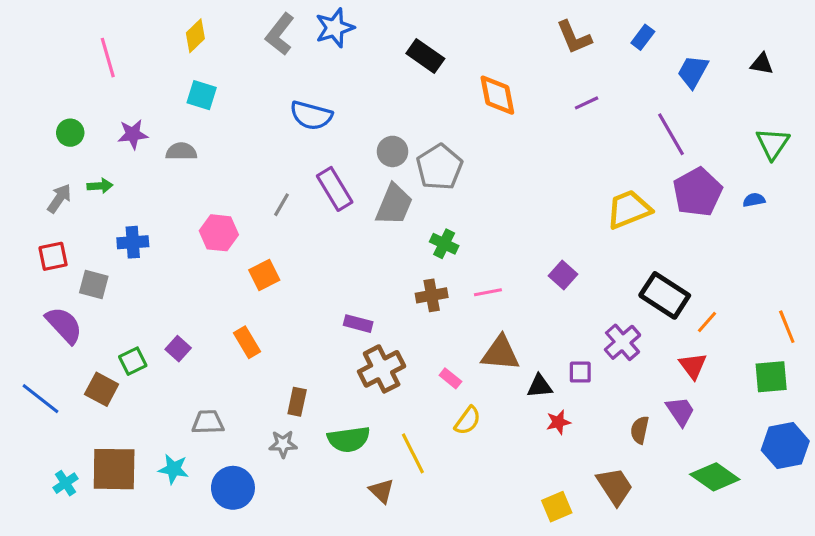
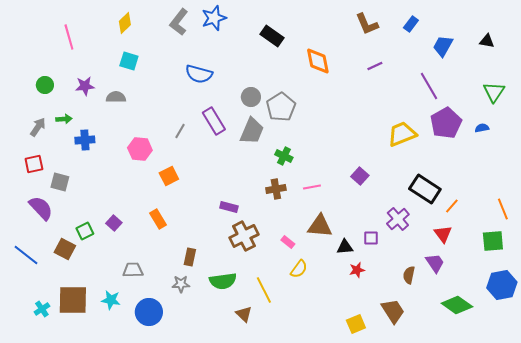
blue cross: (133, 242) -> (85, 140), moved

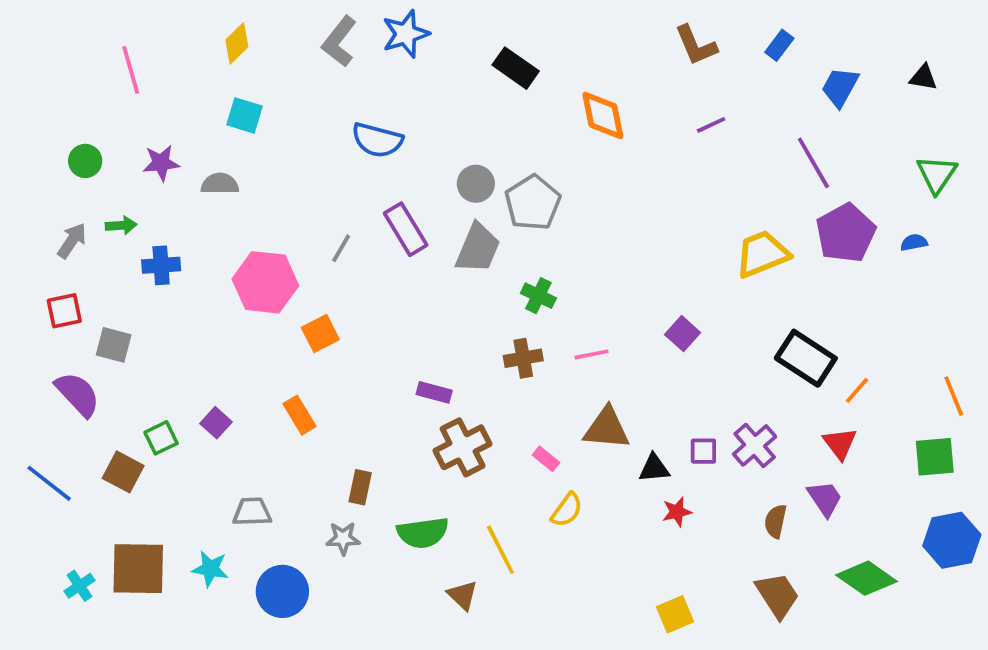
pink hexagon: (140, 149) -> (265, 282), size x1.4
purple cross: (398, 219) -> (755, 445), moved
brown trapezoid: (393, 311) -> (777, 595), moved

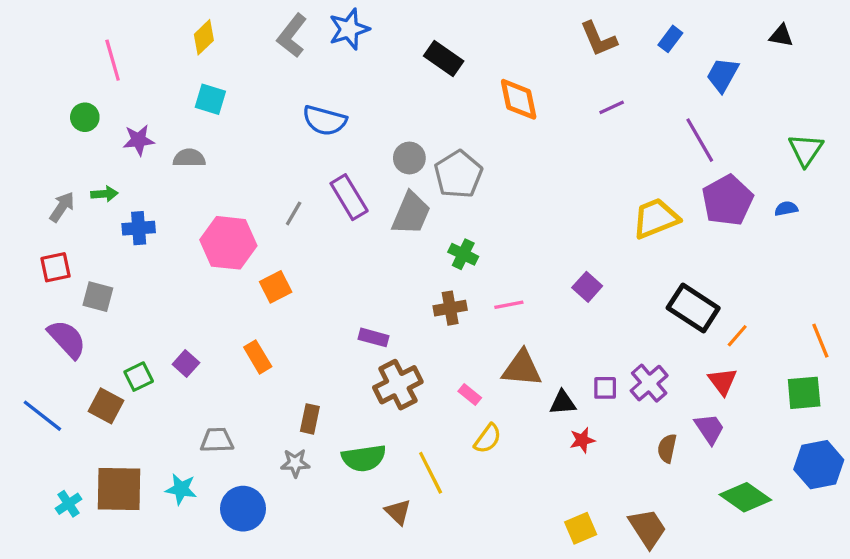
black triangle: (923, 78) -> (781, 36), moved
green circle: (85, 161) -> (85, 117), moved
brown trapezoid: (777, 595) -> (648, 528), moved

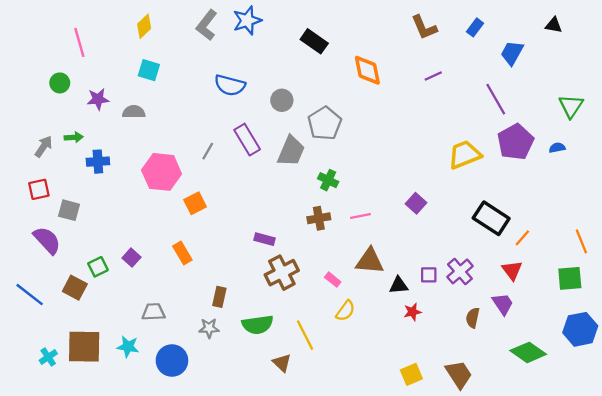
gray circle: (409, 158) -> (282, 100), moved

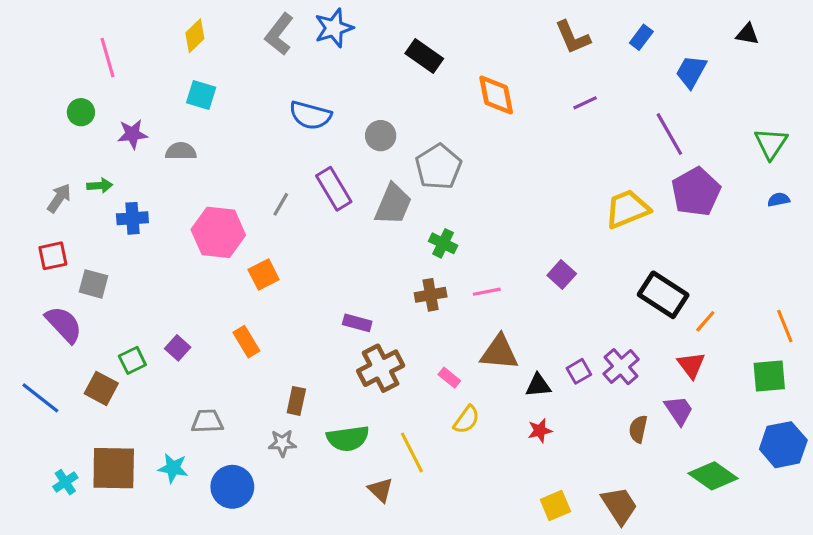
blue semicircle: (557, 148) -> (779, 200), moved
purple square: (429, 275) -> (579, 371), turned -30
red star: (413, 312) -> (540, 431), moved

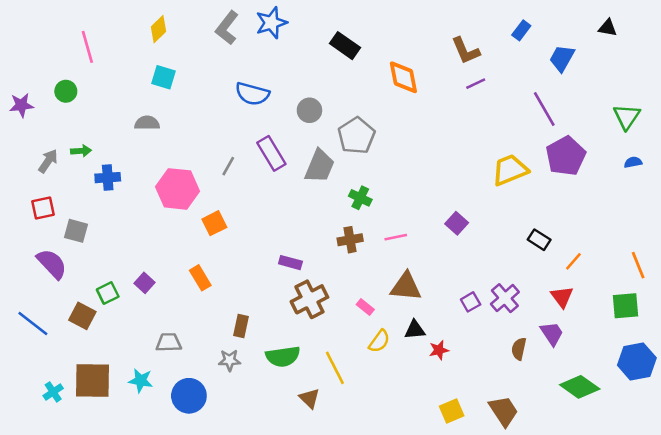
brown L-shape: (573, 37) -> (466, 51), moved
purple star: (132, 134) -> (21, 105), moved
black rectangle: (663, 295) -> (539, 240), size x0.6
black triangle: (538, 385) -> (415, 330), moved

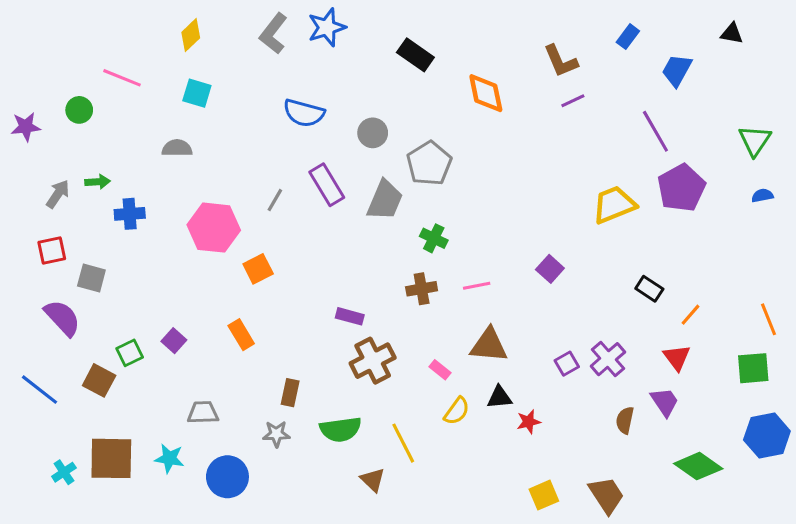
pink line: (87, 47) -> (122, 78), moved, turned -52

